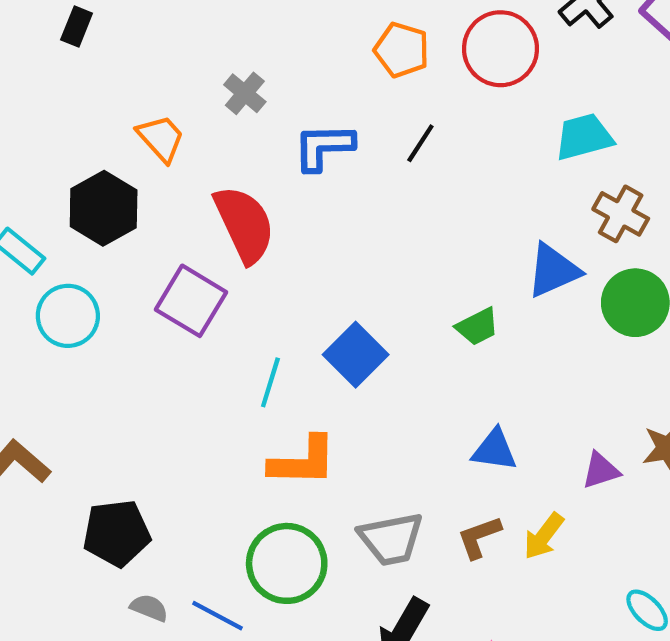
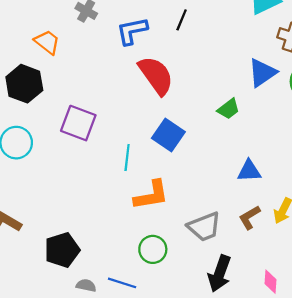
red semicircle: (244, 224) -> (156, 75), moved
green circle: (287, 563) -> (153, 249), size x0.7

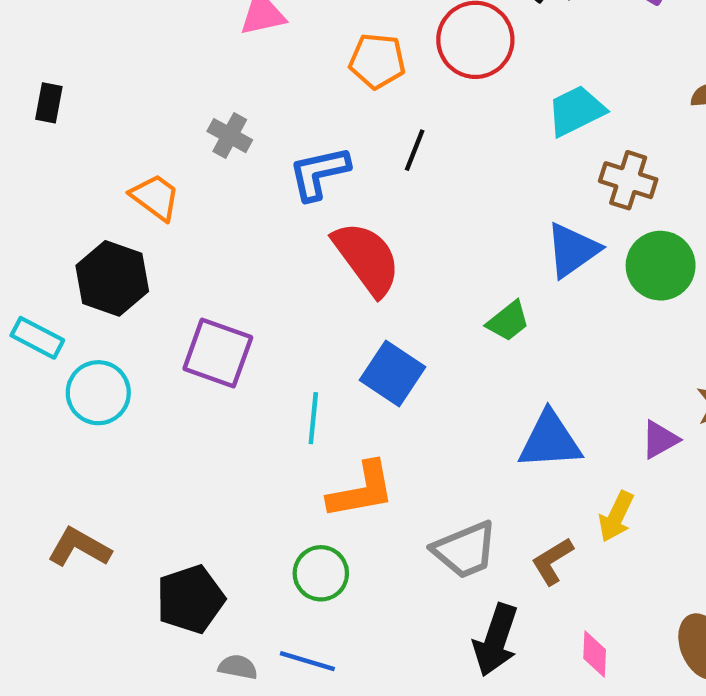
blue triangle: (249, 171) -> (550, 440), size x1.4
brown L-shape: (250, 217) -> (552, 561), moved
green circle: (153, 249) -> (321, 573), moved

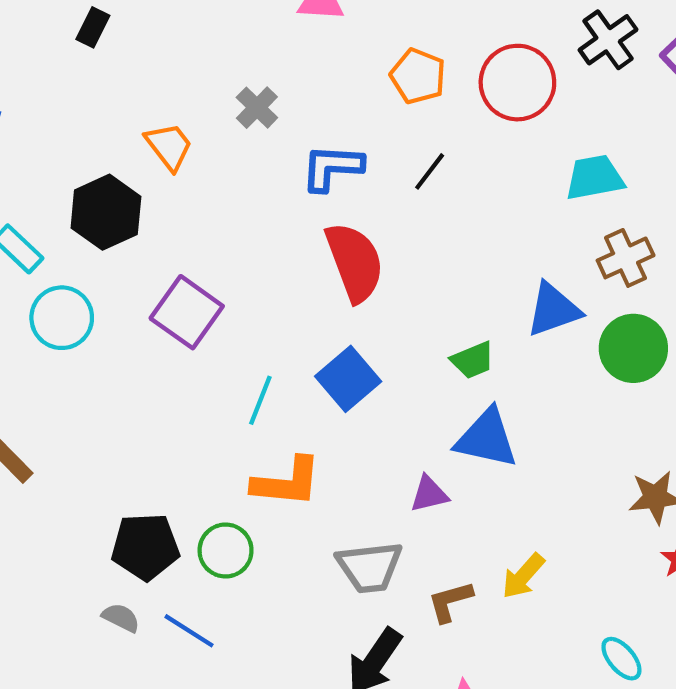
brown cross: (628, 180) -> (626, 258), turned 32
blue triangle: (550, 440) -> (487, 438), moved
purple triangle: (660, 440) -> (429, 494), moved
black pentagon: (190, 599) -> (145, 547), moved

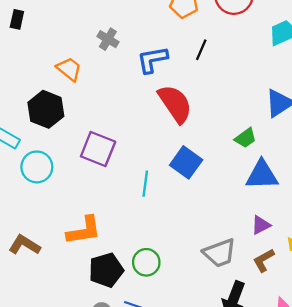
orange L-shape: (287, 482) -> (84, 230), moved
purple triangle: (429, 494) -> (261, 225), moved

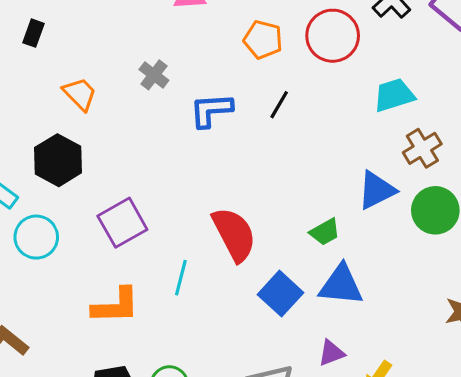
orange trapezoid: (69, 69) -> (80, 94), moved
red semicircle: (175, 104) -> (234, 234), moved
purple square: (98, 149) -> (122, 223), turned 32
blue square: (186, 162) -> (280, 294), moved
orange L-shape: (84, 230) -> (116, 306), moved

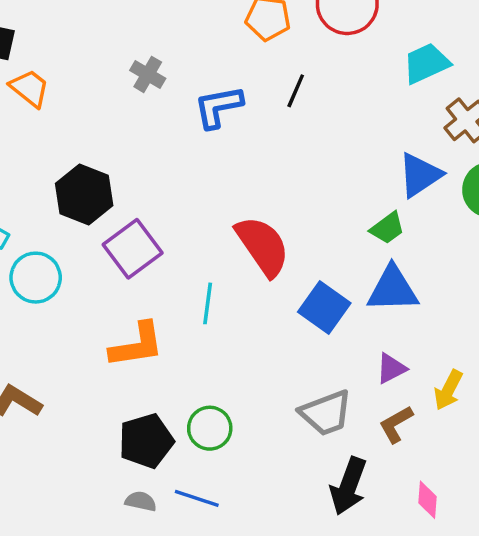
orange trapezoid: (80, 94) -> (30, 88), moved
black hexagon: (58, 160) -> (84, 194), moved
green trapezoid: (325, 232) -> (387, 228), moved

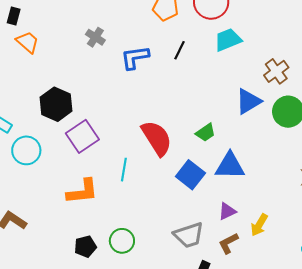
cyan trapezoid: (426, 63) -> (228, 40), moved
green trapezoid: (387, 228) -> (205, 133), moved
black pentagon: (146, 441) -> (85, 246), size x0.7

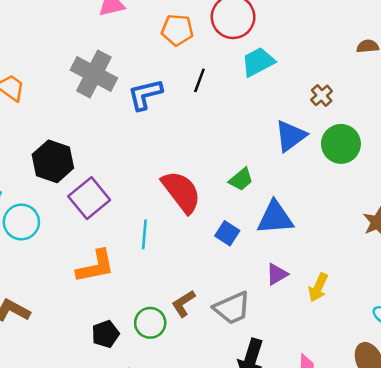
gray cross: (95, 37) -> (94, 74), size x1.8
brown cross: (276, 71) -> (322, 95), size x0.7
blue square: (190, 175) -> (227, 233), size x0.7
brown L-shape: (228, 243) -> (183, 303), moved

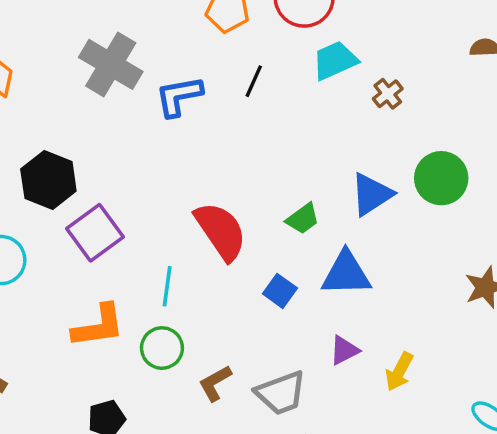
brown cross: (322, 95) -> (388, 94), moved
blue triangle: (291, 136) -> (371, 194), moved
green circle: (150, 323) -> (162, 348), moved

